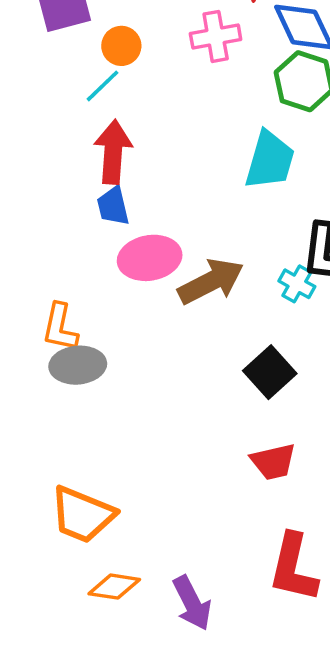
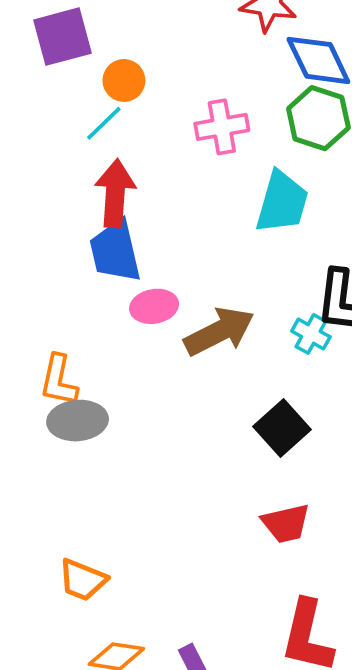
pink cross: (216, 36) -> (222, 127), moved
blue trapezoid: (113, 206) -> (115, 251), size x1.5
pink ellipse: (150, 258) -> (154, 306), size x0.7
orange trapezoid: (82, 515) -> (83, 580), size x0.7

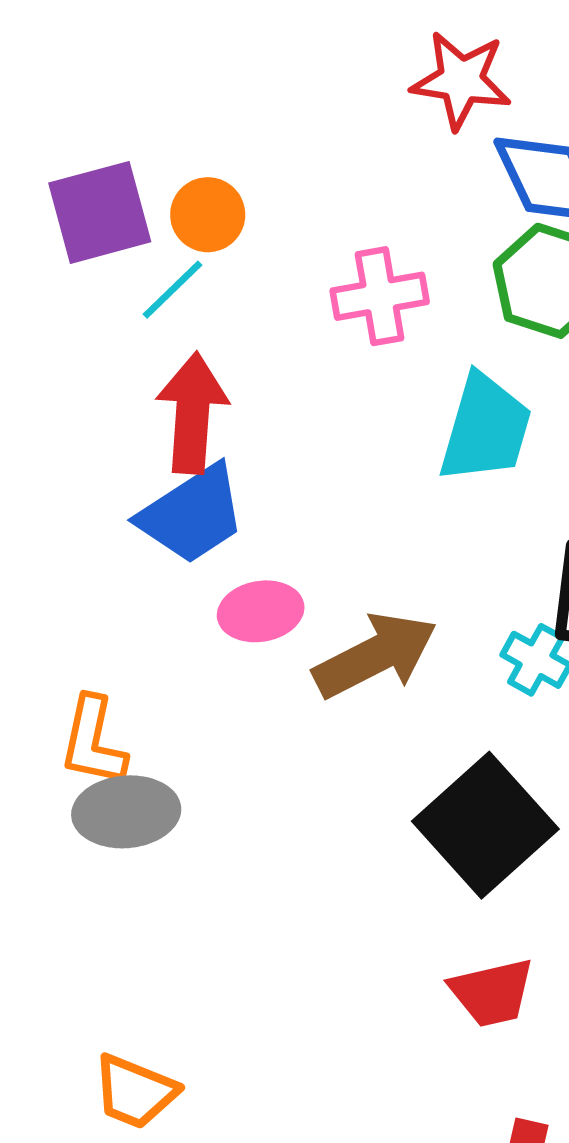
purple square: (62, 37) -> (100, 212), moved
blue trapezoid: (115, 251) -> (192, 514), turned -110
black square: (282, 428) -> (485, 825), size x1.4

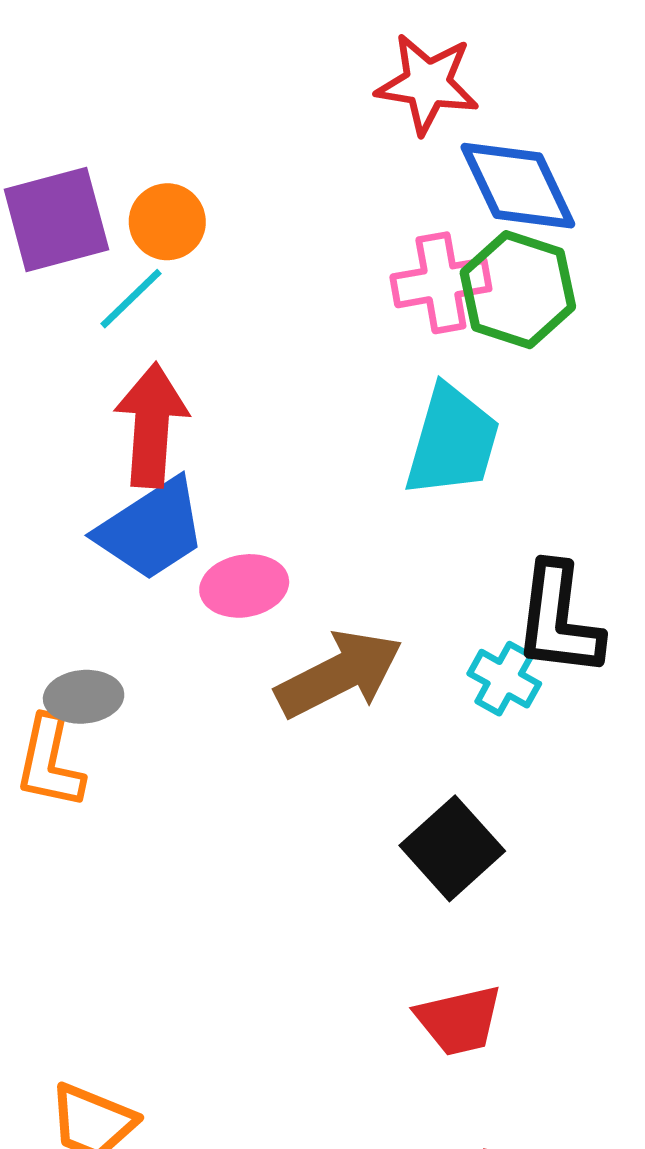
pink cross: (380, 296) -> (441, 283), moved
pink ellipse: (261, 611) -> (244, 586), moved
gray ellipse: (126, 812) -> (84, 697), moved, size x0.7
black square: (485, 825) -> (452, 848), size x0.7

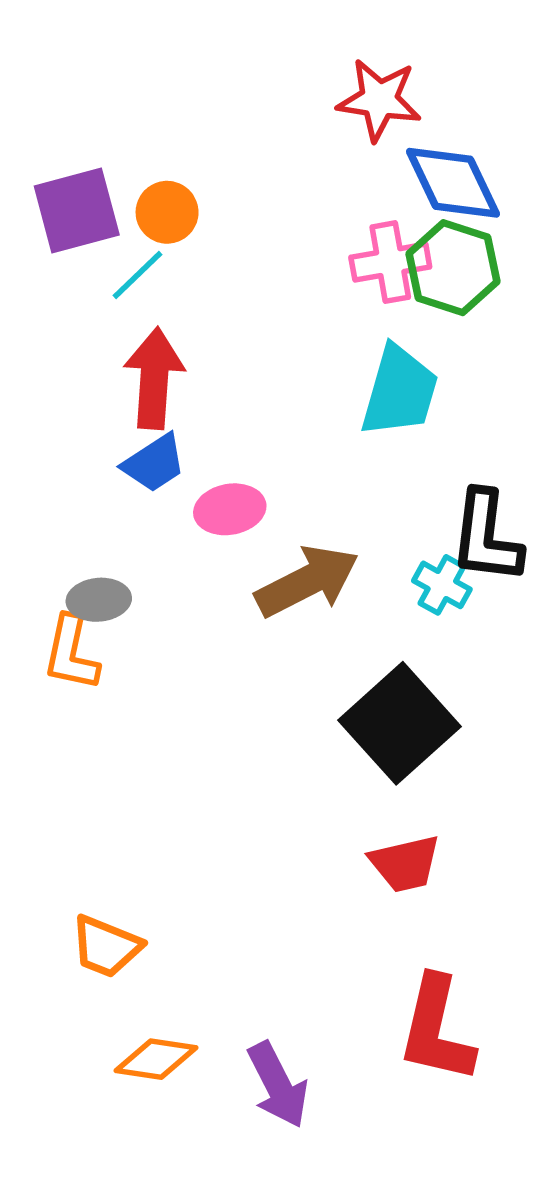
blue trapezoid: (151, 529) -> (154, 463), size x0.7
black square: (452, 848) -> (400, 723), size x1.4

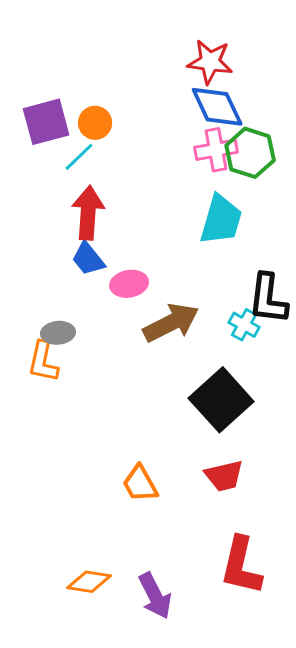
blue diamond: (453, 183) -> (217, 107), moved
blue trapezoid: (154, 463) -> (88, 259), turned 84
orange trapezoid: (106, 947) -> (140, 484), moved, turned 39

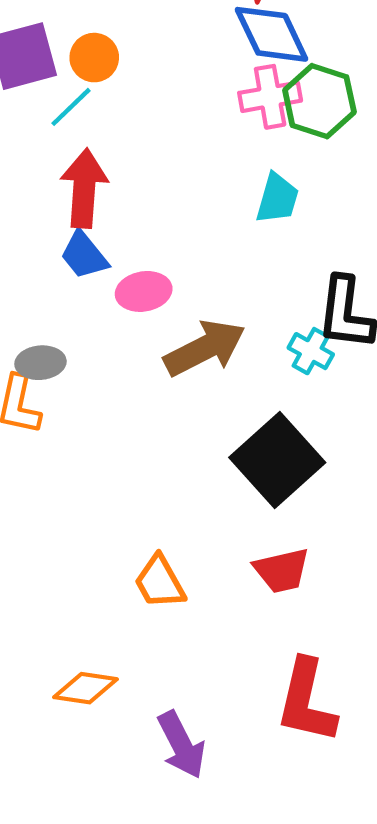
cyan trapezoid: (221, 220) -> (277, 198), size x0.7
orange diamond: (89, 582) -> (86, 688), moved

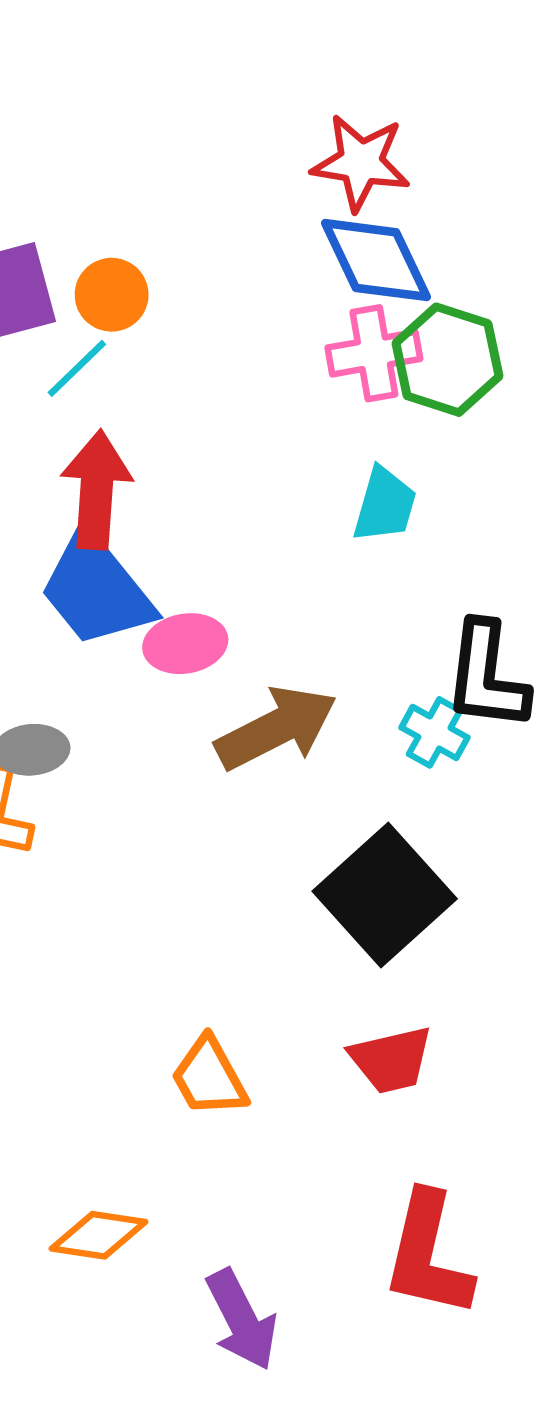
blue trapezoid: (84, 255) -> (96, 589), size x1.6

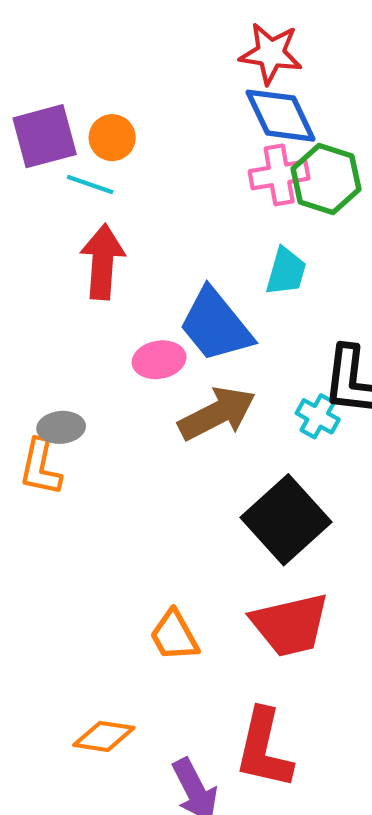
cyan line: (77, 368) -> (90, 185), turned 63
blue trapezoid: (96, 589) -> (216, 325), moved
red trapezoid: (391, 1060) -> (290, 625), size x1.5
red L-shape: (428, 1255) -> (264, 749), moved

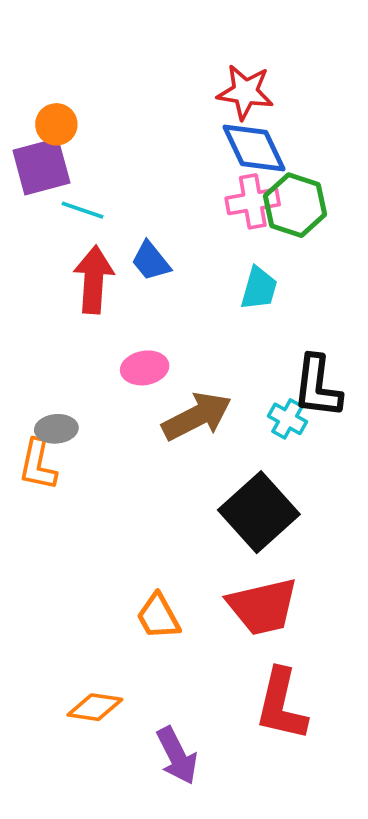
orange circle: (112, 138) -> (56, 124), moved
blue trapezoid: (216, 325) -> (151, 261), moved, size x0.6
red L-shape: (264, 749) -> (281, 705), moved

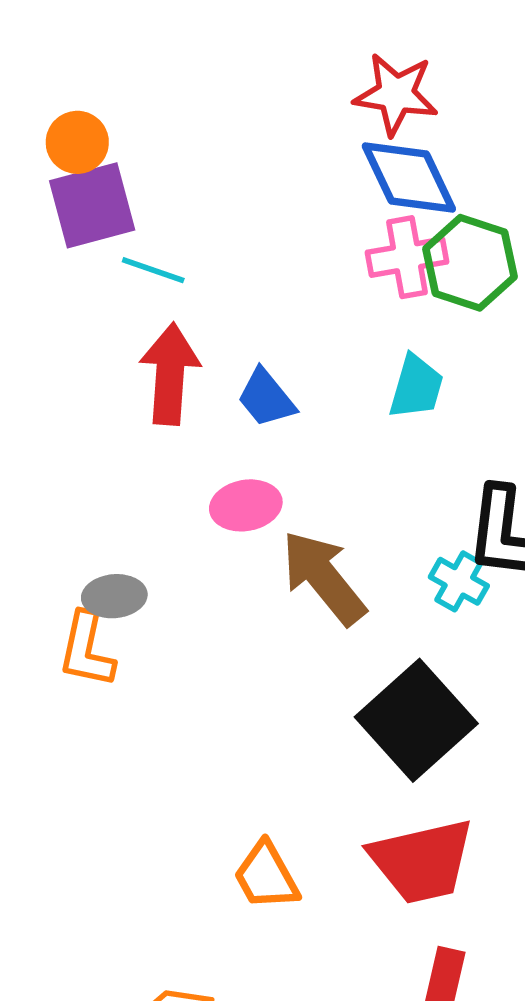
orange circle: (56, 124) -> (77, 142), moved
blue trapezoid: (151, 261) -> (266, 398), moved
brown arrow: (197, 416) -> (324, 578), turned -102

